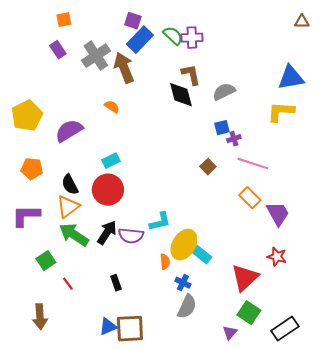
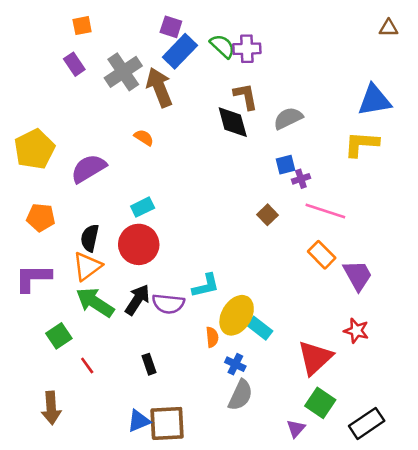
black semicircle: (70, 185) -> (90, 238), turned 40

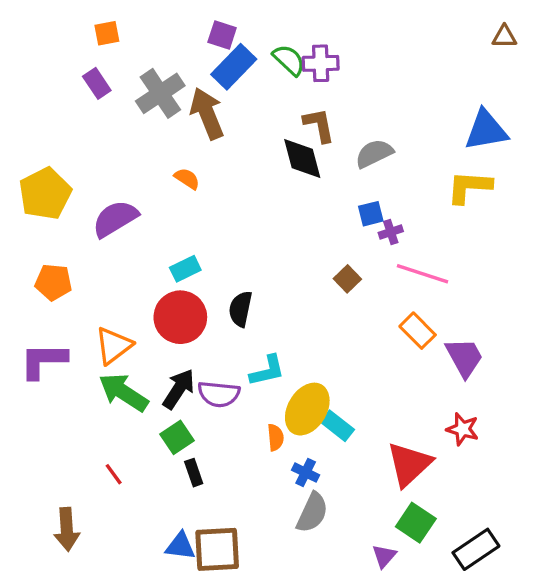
black semicircle: (90, 238) -> (240, 309), moved
green square: (59, 336) -> (177, 437), moved
blue triangle: (139, 421) -> (180, 546), turned 30

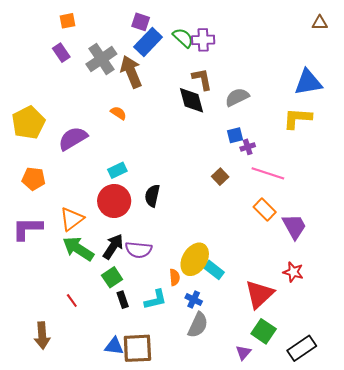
cyan L-shape: (267, 371) -> (155, 300), moved

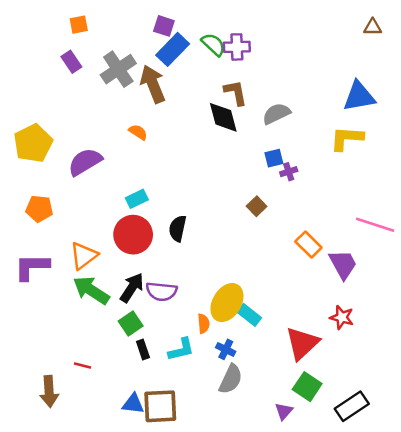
pink line: (268, 173) -> (375, 225), moved
red line: (72, 301) -> (82, 366), moved, turned -40

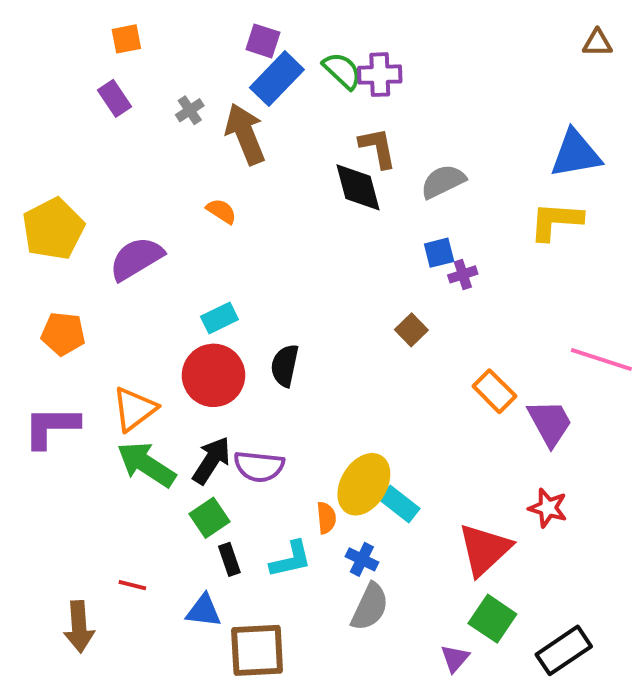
gray cross: (118, 69) -> (190, 110), size x0.5
blue triangle: (133, 404) -> (204, 611), moved

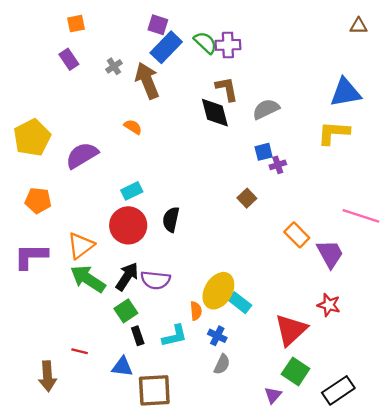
gray semicircle: (370, 607) -> (222, 364), size x0.7

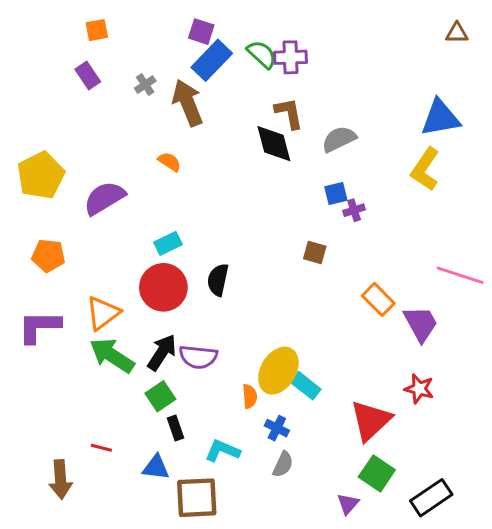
yellow L-shape: (334, 133) -> (425, 169), turned -60
brown square: (247, 198) -> (315, 253), turned -30
cyan L-shape: (175, 336) -> (222, 451), moved, turned -144

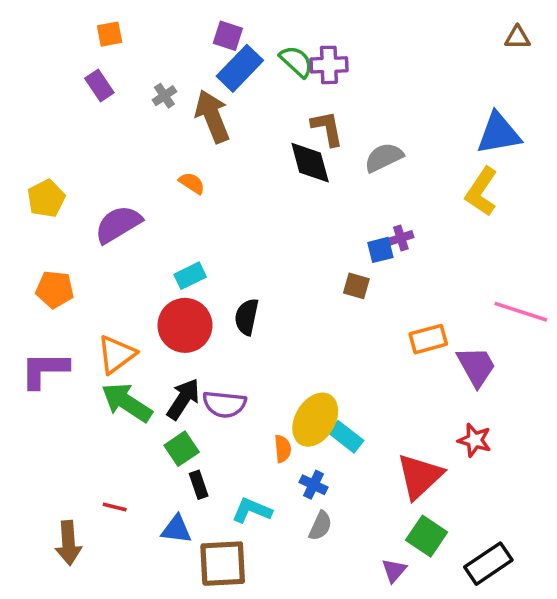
yellow pentagon: (41, 175) -> (46, 199), size x0.7
blue square: (336, 194) -> (380, 250), moved
orange rectangle: (378, 299) -> (428, 339), turned -60

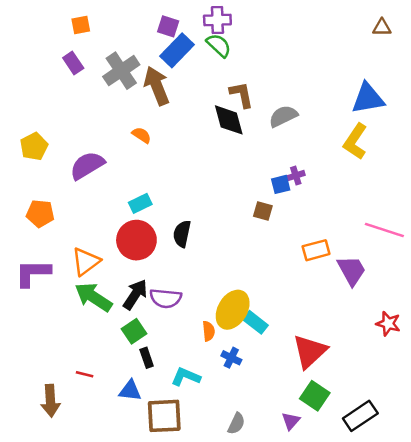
purple cross: (329, 65) -> (217, 20), moved
gray cross: (164, 96) -> (121, 71), size x2.0
red star: (475, 440) -> (388, 324), moved
gray semicircle: (320, 526) -> (236, 423), moved

